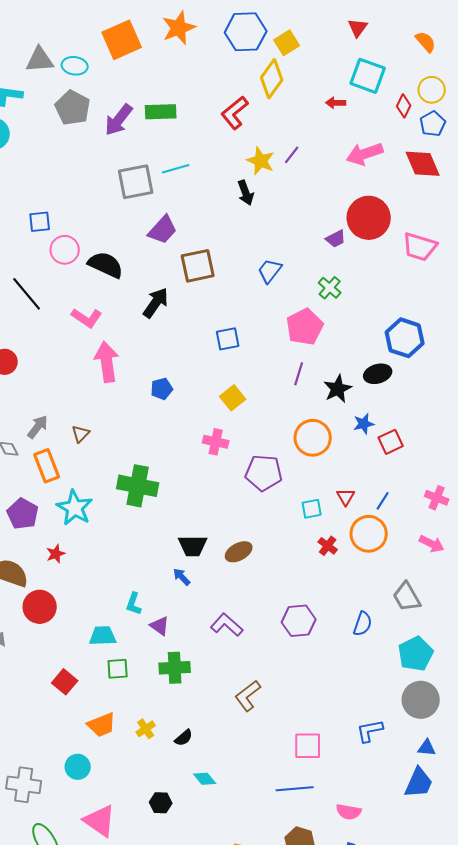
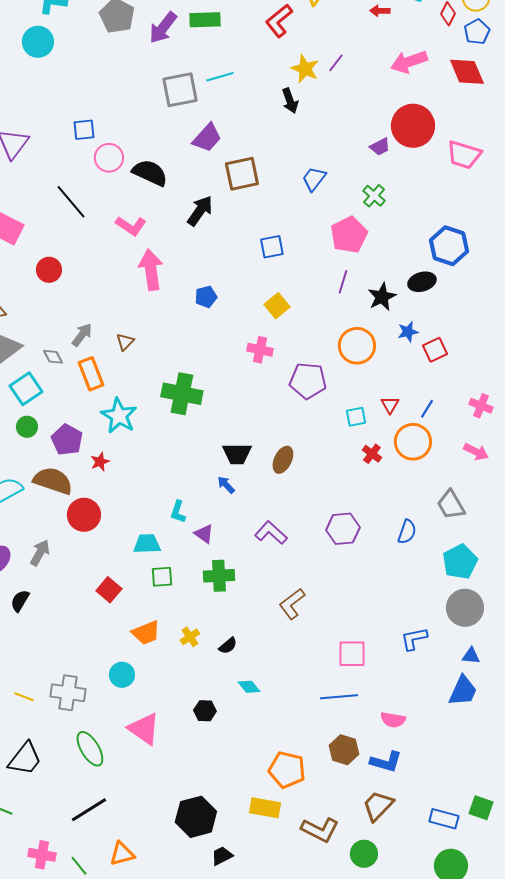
purple pentagon: (23, 514) -> (67, 440), moved
brown ellipse: (239, 552) -> (283, 460), turned -36

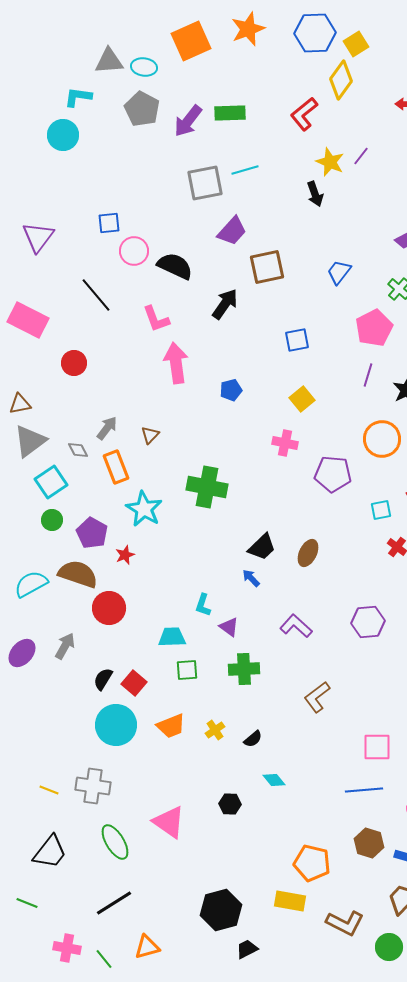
pink L-shape: (131, 226) -> (156, 319), turned 36
black trapezoid: (237, 454) -> (262, 547), turned -44
black semicircle: (20, 601) -> (103, 679), moved
cyan circle: (122, 675) -> (116, 725), moved, size x1.6

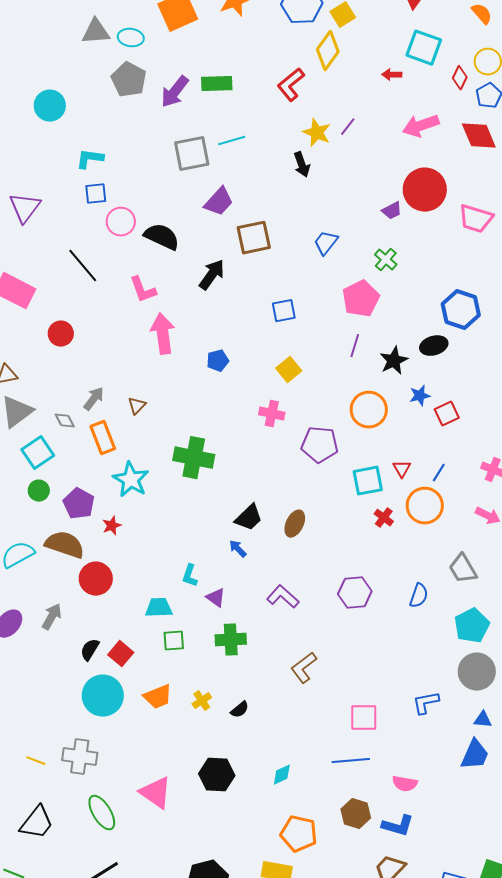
cyan L-shape: (78, 97) -> (90, 159), moved
cyan square: (381, 510) -> (368, 481), size x1.5
cyan diamond: (274, 780) -> (282, 775), moved, turned -75
black hexagon: (230, 804) -> (217, 775), size x1.6

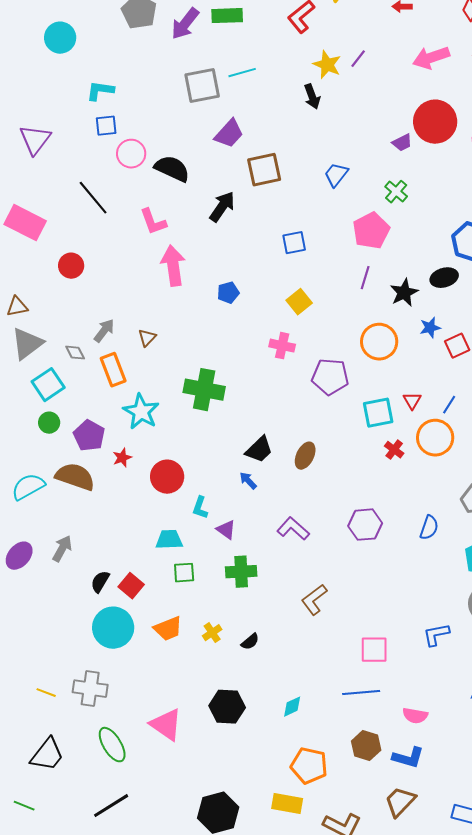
red circle: (96, 579) -> (167, 477), moved

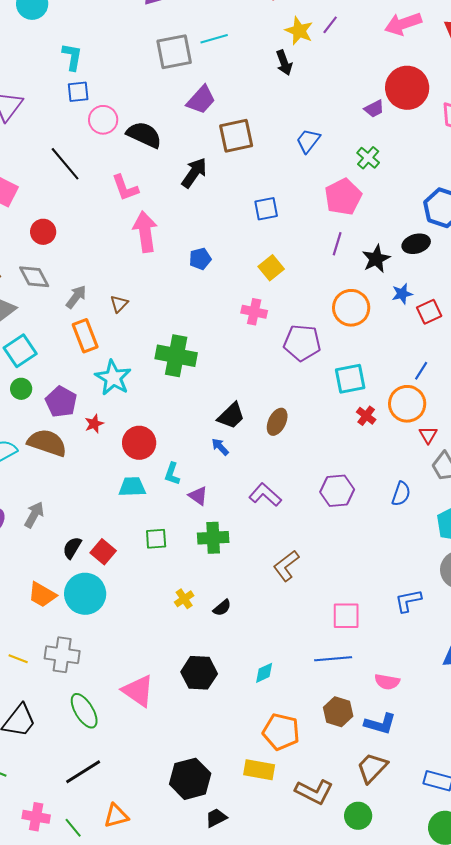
cyan L-shape: (100, 91) -> (72, 57), turned 92
gray diamond: (75, 353) -> (34, 277), moved, size x1.5
red triangle: (412, 401) -> (428, 435), moved
cyan trapezoid: (169, 540) -> (132, 487), moved
orange trapezoid: (168, 629) -> (42, 595), moved, turned 52

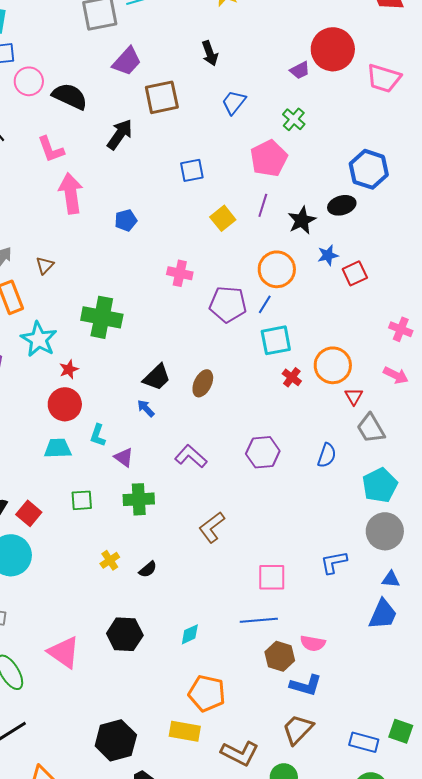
black arrow: (284, 63) -> (210, 53), moved
yellow square: (271, 268) -> (223, 218), moved
blue line: (421, 371) -> (265, 304), moved
red star: (94, 424) -> (69, 369), moved
brown hexagon: (338, 712) -> (280, 656), moved

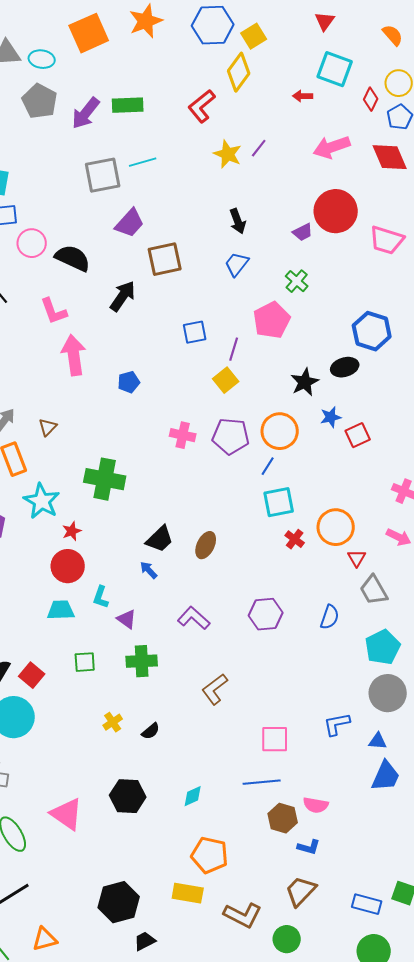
black arrow: (210, 53) -> (238, 221), moved
purple line: (263, 205) -> (234, 349), moved
purple pentagon: (228, 304) -> (231, 436), moved
blue triangle: (391, 579) -> (378, 741), moved
blue L-shape: (306, 685) -> (309, 847), size x0.7

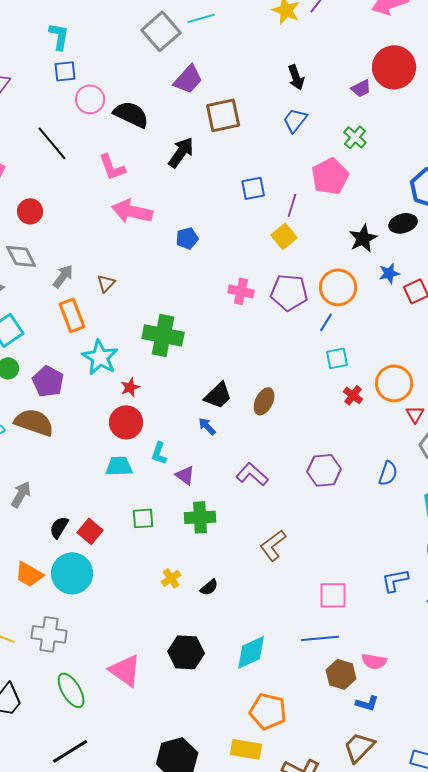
gray square: (103, 175) -> (161, 31), turned -30
pink arrow: (74, 355) -> (132, 211), turned -69
cyan square: (279, 502) -> (337, 358), size x0.7
cyan diamond: (193, 796) -> (251, 652), size x1.6

